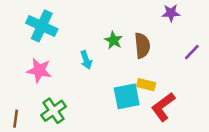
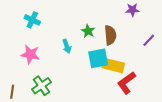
cyan cross: (42, 26) -> (32, 20), size x0.7
yellow rectangle: (146, 85) -> (113, 66), size x1.5
cyan square: (127, 96) -> (98, 58), moved

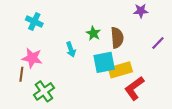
yellow rectangle: (113, 66) -> (120, 70), turned -30
brown line: (12, 92) -> (21, 74), moved

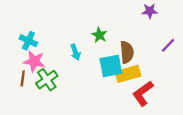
cyan cross: (34, 22) -> (28, 41), moved
brown semicircle: (117, 38) -> (127, 52), moved
green cross: (44, 91) -> (47, 80), moved

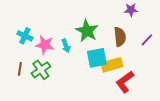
green star: (99, 35) -> (87, 31), size x1.6
brown semicircle: (127, 52) -> (120, 37), moved
pink star: (34, 61) -> (45, 45), moved

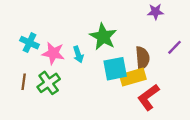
brown semicircle: (120, 37) -> (142, 58), moved

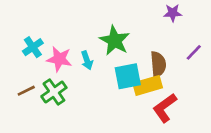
cyan cross: (30, 43) -> (33, 47), turned 30
brown line: (24, 82) -> (26, 91), turned 56

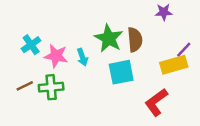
brown semicircle: (158, 64) -> (135, 40), moved
yellow rectangle: (148, 85) -> (174, 65), moved
green cross: (54, 92) -> (51, 87), turned 30

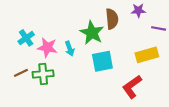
brown semicircle: (135, 40) -> (112, 19), moved
purple line: (184, 50) -> (159, 28), moved, turned 56

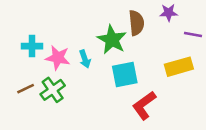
cyan cross: (26, 38) -> (32, 46), turned 35
green cross: (43, 74) -> (53, 90), turned -30
red L-shape: (132, 87) -> (144, 105), moved

